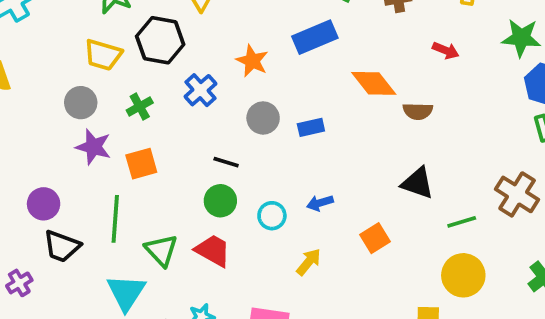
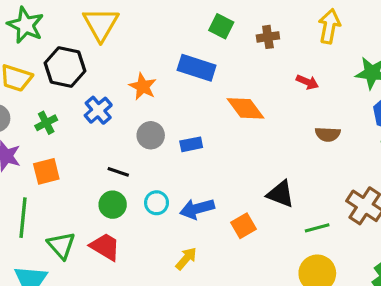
blue rectangle: (315, 37) -> (197, 68), turned 39
brown semicircle: (418, 111) -> (328, 134), moved
blue arrow: (320, 203) -> (197, 209), size x1.5
cyan circle: (272, 216) -> (157, 203), moved
orange square: (375, 238) -> (244, 226), moved

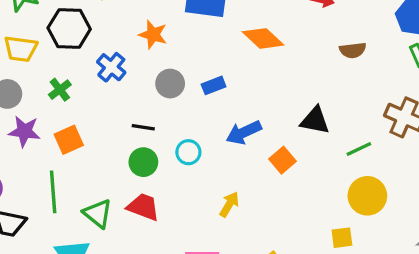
blue arrow: (197, 209) -> (244, 133), moved

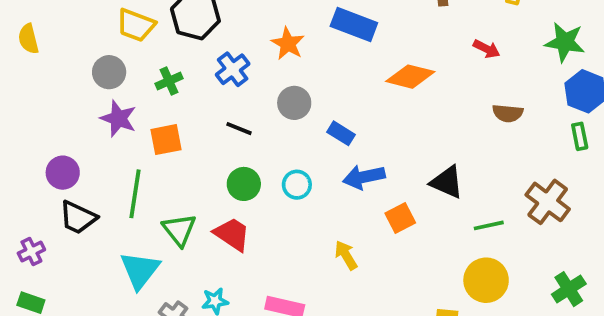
orange diamond: (263, 38) -> (410, 77), turned -42
blue rectangle: (214, 85) -> (341, 133), moved, turned 40
black line: (143, 127) -> (239, 129), moved
yellow arrow: (229, 204) -> (346, 255), moved, turned -75

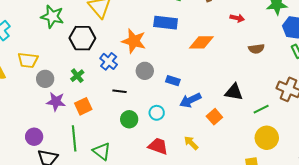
yellow trapezoid: (136, 25) -> (28, 60), moved
orange star: (288, 44) -> (134, 41), size x1.4
red trapezoid: (232, 234) -> (158, 146), moved

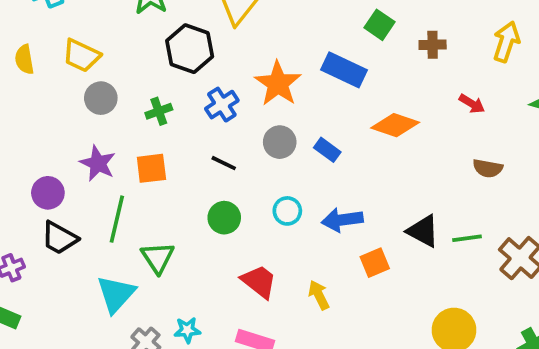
blue rectangle: (173, 81) -> (327, 150), moved
purple star: (56, 102) -> (98, 163), moved
green line: (261, 109) -> (467, 238), moved
cyan circle: (157, 113) -> (287, 211), moved

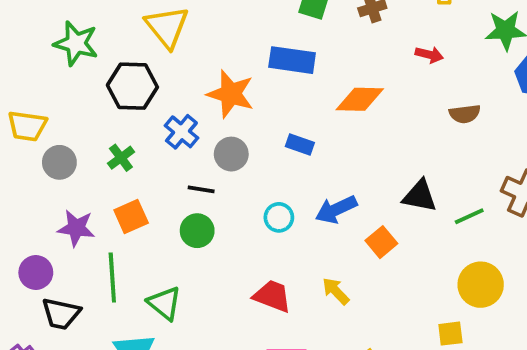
gray circle: (280, 142) -> (231, 154), moved
green circle: (224, 218) -> (197, 231), moved
green line: (467, 238) -> (469, 216), moved

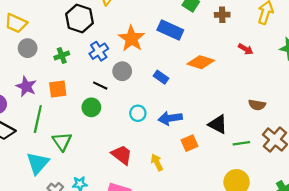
brown semicircle: (465, 114) -> (257, 105), moved

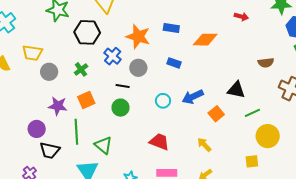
blue rectangle: (170, 30) -> (171, 28), moved, size x0.7
green line: (241, 143) -> (252, 113), moved
yellow arrow: (157, 162) -> (204, 145), moved

